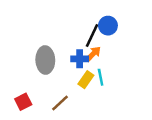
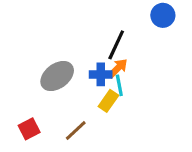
blue circle: (108, 26) -> (163, 15), moved
gray ellipse: (45, 60) -> (57, 76), turned 55
cyan line: (101, 77) -> (119, 85), moved

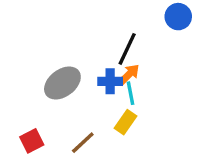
yellow rectangle: (108, 101) -> (125, 122), moved

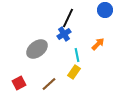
black line: (127, 49) -> (68, 18), moved
orange arrow: (129, 74) -> (98, 44), moved
blue cross: (110, 81) -> (64, 34), moved, turned -32

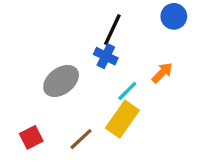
blue cross: (64, 34) -> (106, 56), turned -32
cyan line: (77, 55) -> (127, 91), turned 56
yellow rectangle: (74, 72) -> (122, 119), size x1.5

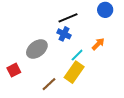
black line: (112, 30) -> (68, 18), turned 42
red square: (31, 137) -> (14, 70), moved

